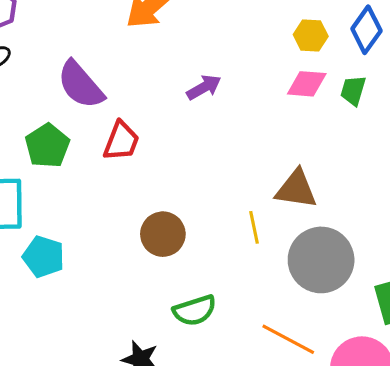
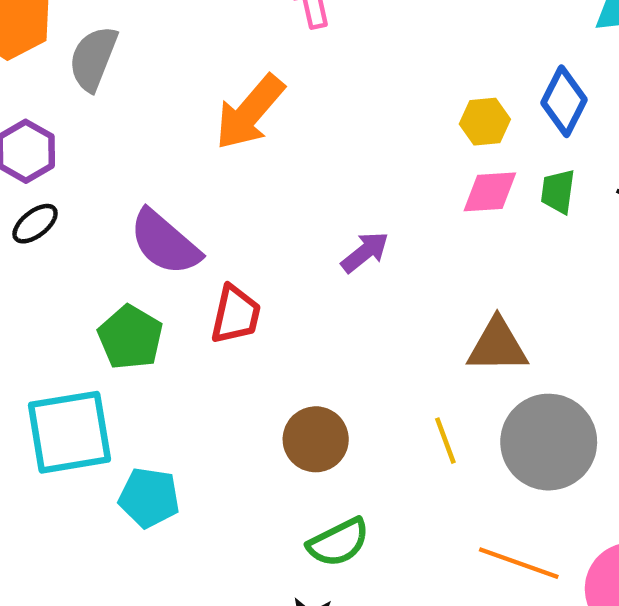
purple arrow: (204, 87) -> (365, 252), moved
yellow line: (254, 227) -> (445, 441), moved
green semicircle: (195, 310) -> (338, 542), moved

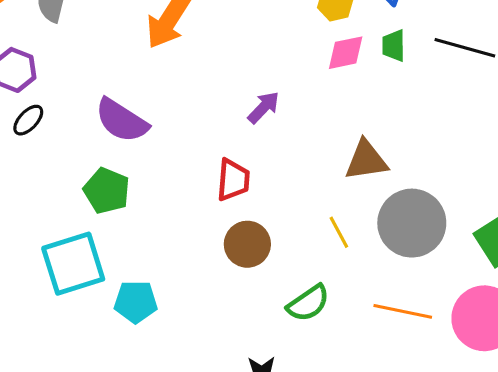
red trapezoid: (236, 315) -> (233, 180), moved
green semicircle: (338, 542) -> (308, 303), moved

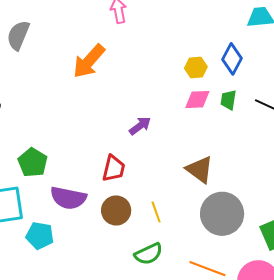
purple semicircle: (122, 121) -> (68, 198), moved, turned -30
brown triangle: (366, 160) -> (200, 170), turned 36
yellow line: (339, 232) -> (156, 212), moved

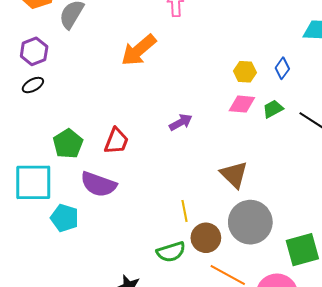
blue diamond: (232, 59) -> (282, 68), size x0.7
green trapezoid: (228, 100) -> (273, 109), turned 45
red trapezoid: (114, 168) -> (116, 141), moved
brown circle: (116, 210) -> (206, 238), moved

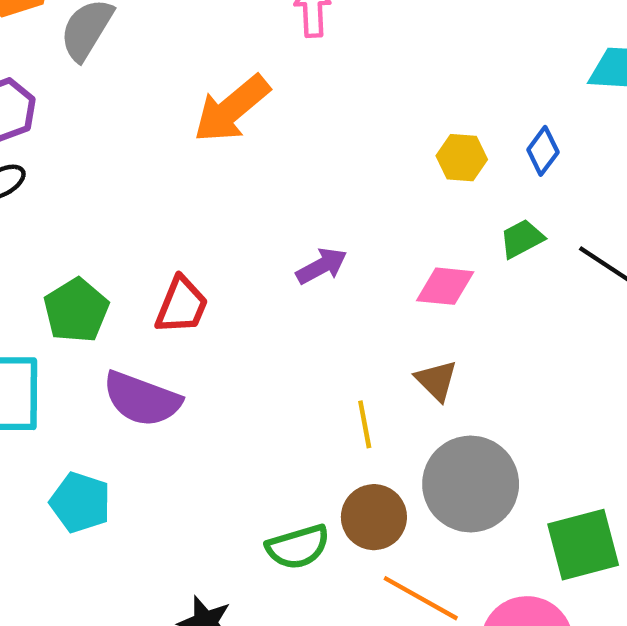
pink diamond: (242, 104) -> (445, 286), moved
brown triangle: (234, 175) -> (436, 380), size x0.7
yellow line: (184, 211) -> (365, 424), moved
cyan pentagon: (65, 218) -> (80, 502), moved

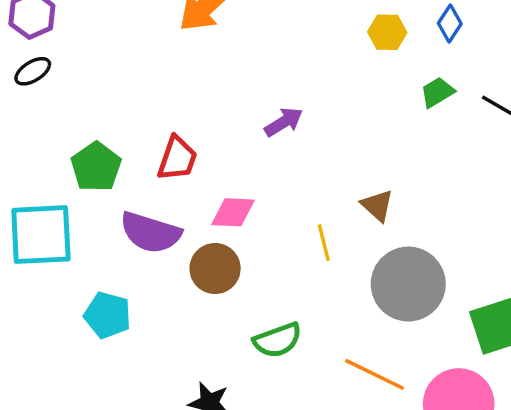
pink diamond: (445, 286) -> (233, 212), moved
brown circle: (374, 517) -> (215, 268), moved

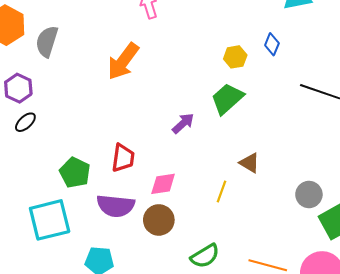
green trapezoid: (437, 92) -> (227, 99), moved, size x1.6
yellow line: (324, 243) -> (222, 191), turned 45
gray circle: (408, 284) -> (309, 195), moved, size x0.6

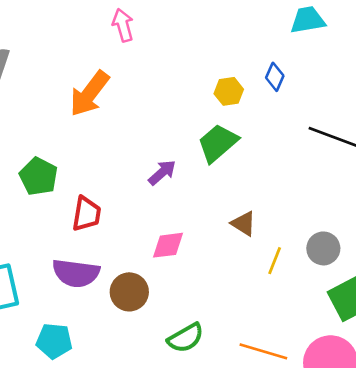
green pentagon: (75, 173) -> (39, 176), moved
pink diamond: (163, 184) -> (168, 245), moved
yellow line: (222, 191) -> (275, 261), moved
gray circle: (309, 195) -> (323, 248), moved

